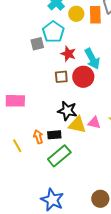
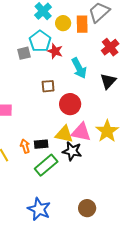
red star: (68, 54) -> (55, 51), moved
red circle: (83, 77) -> (70, 104), moved
black star: (67, 111) -> (72, 151), moved
pink triangle: (94, 123) -> (81, 132), size x1.5

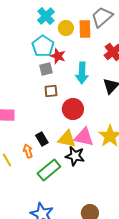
gray square: (24, 53) -> (46, 69), moved
cyan arrow: (79, 68) -> (82, 73), turned 30
black rectangle: (41, 144) -> (42, 139), moved, turned 64

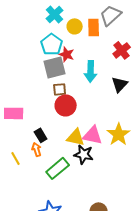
gray square: (46, 69) -> (55, 67), size x1.6
red circle: (73, 109) -> (66, 105), moved
black rectangle: (42, 139) -> (41, 135), moved

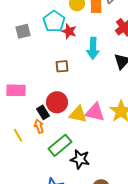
gray square: (55, 67) -> (23, 31), moved, size x0.7
red circle: (66, 105) -> (57, 102), moved
black star: (84, 154) -> (80, 159), moved

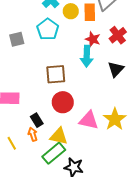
red star: (69, 31) -> (93, 39), moved
brown square: (62, 66) -> (56, 74), size x1.5
red circle: (57, 102) -> (63, 102), moved
yellow triangle: (78, 114) -> (59, 136), moved

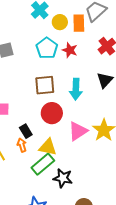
cyan pentagon: (48, 29) -> (47, 48), moved
red star: (93, 39) -> (70, 50), moved
cyan arrow: (87, 56) -> (76, 89), moved
pink triangle: (89, 120) -> (78, 131), turned -45

